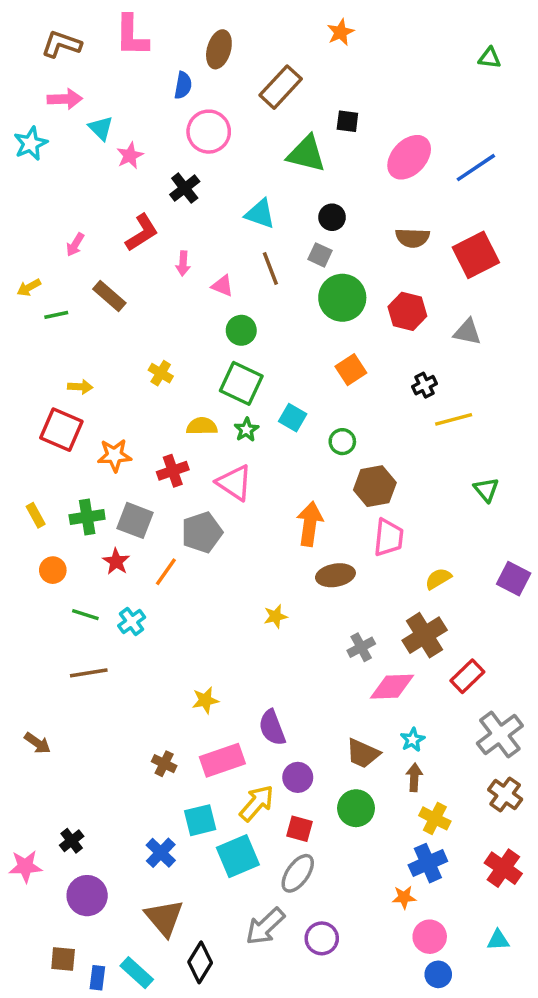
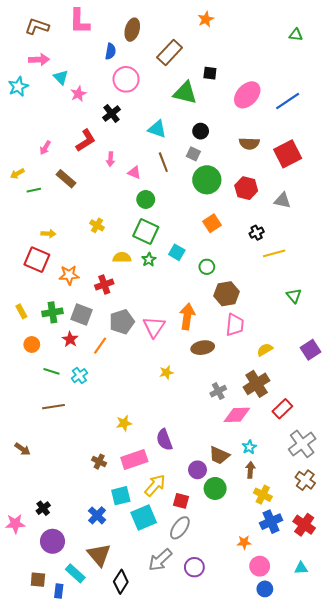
pink triangle: (234, 483) -> (154, 327), moved, turned 30
purple square: (514, 579) -> (310, 350), turned 30
purple circle: (298, 777) -> (197, 470), moved
blue cross: (428, 863) -> (271, 522), moved
cyan rectangle: (137, 973) -> (75, 573), moved

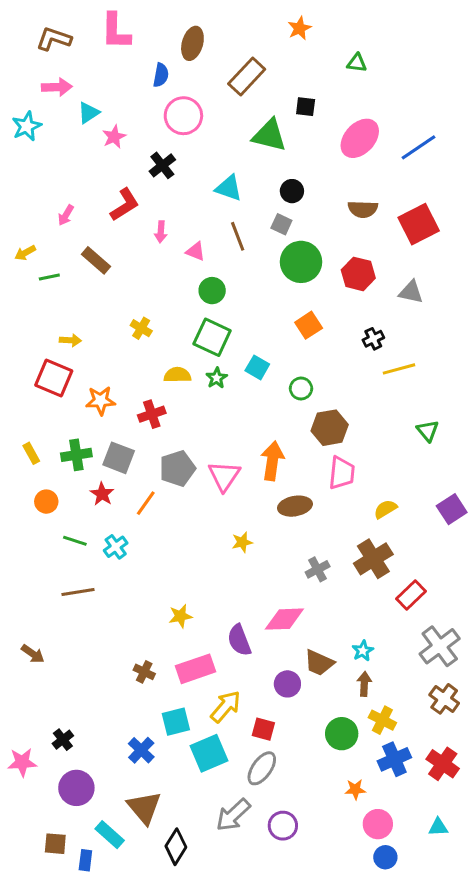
green triangle: (296, 35) -> (357, 63), moved
cyan triangle: (61, 77) -> (88, 113), turned 42
pink diamond: (237, 415) -> (284, 619), moved
green circle: (215, 488) -> (342, 734), moved

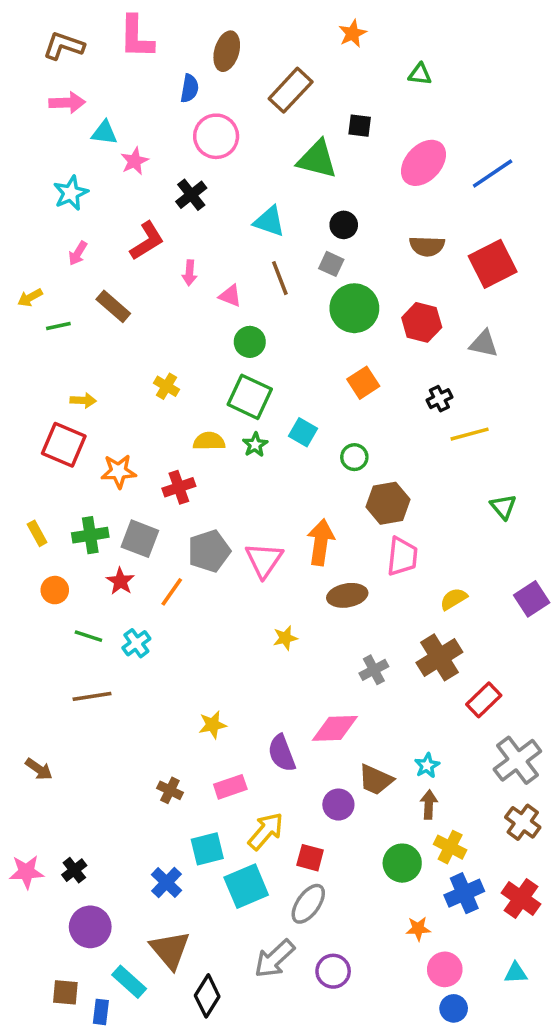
cyan triangle: (88, 113) -> (104, 133), turned 40
cyan star: (27, 126) -> (71, 193), moved
pink rectangle: (195, 669) -> (230, 787), size x0.7
pink star: (22, 762) -> (26, 872), moved

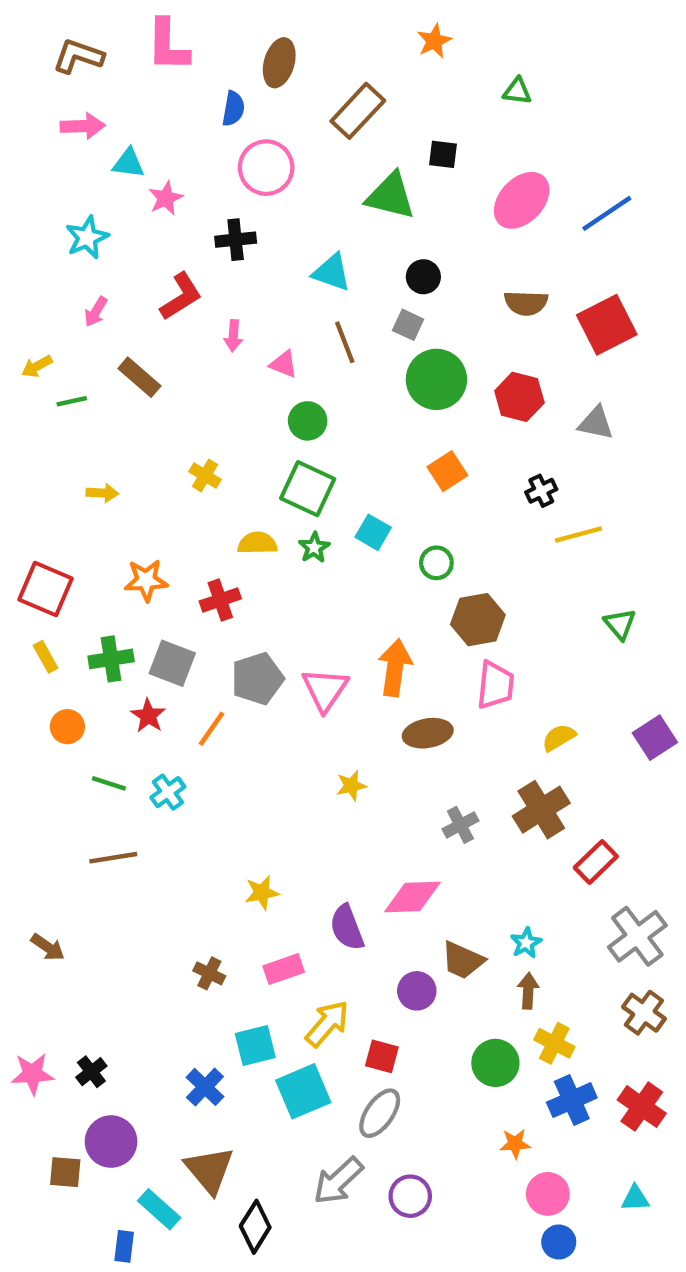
black cross: (191, 195) -> (236, 240), turned 32
red square: (64, 445) -> (46, 589), moved
brown square: (65, 992) -> (65, 1172), moved

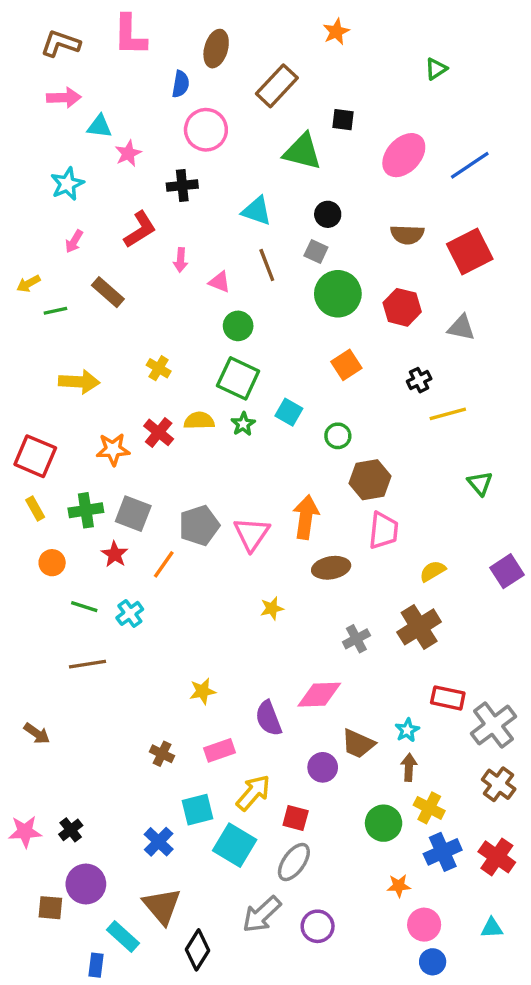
green triangle: (517, 91) -> (436, 69), moved, turned -40
yellow arrow: (102, 493) -> (79, 382), size x1.6
red cross: (220, 600) -> (159, 432), moved, turned -32
red rectangle: (596, 862) -> (448, 698), moved, turned 56
cyan square: (303, 1091) -> (235, 845), turned -36

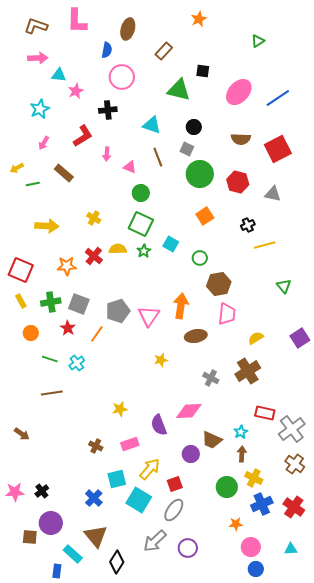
brown rectangle: (277, 86) -> (164, 51), size x0.7
gray cross: (356, 639) -> (211, 378), turned -35
red square: (296, 818) -> (175, 484), turned -35

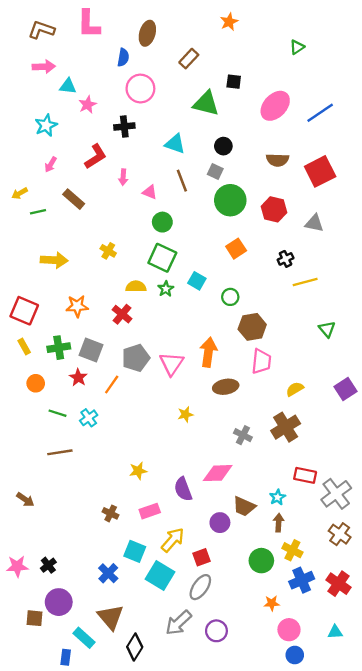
red cross: (94, 256) -> (122, 314), moved
cyan square: (117, 479) -> (135, 551), turned 36

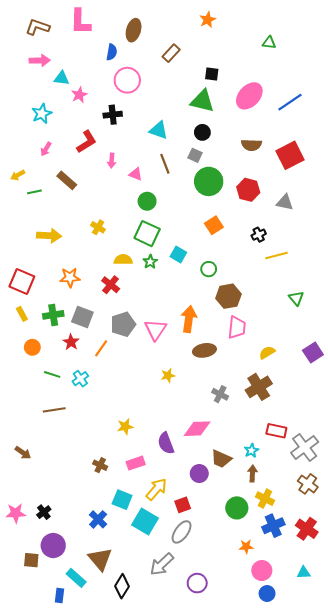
green triangle: (297, 47) -> (269, 43), turned 40
green triangle: (206, 103) -> (202, 101), moved
purple circle: (216, 631) -> (197, 583), moved

